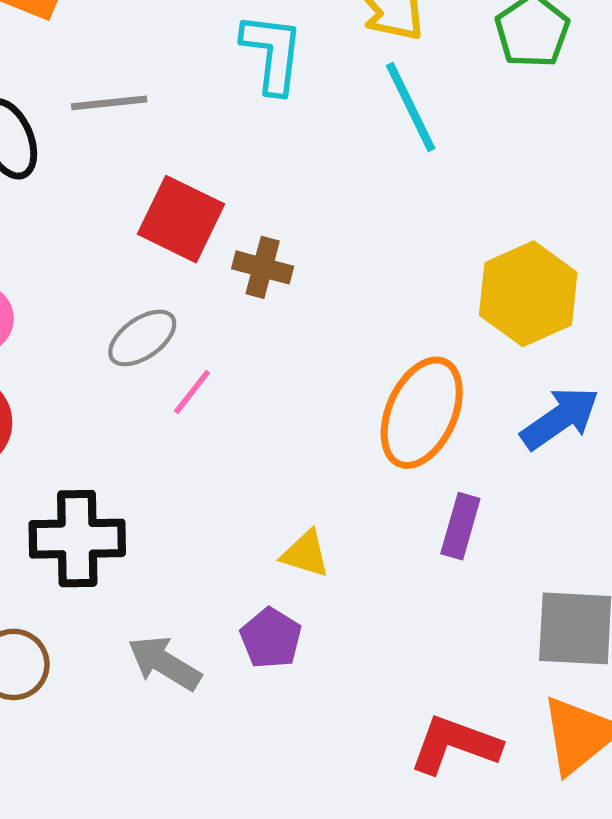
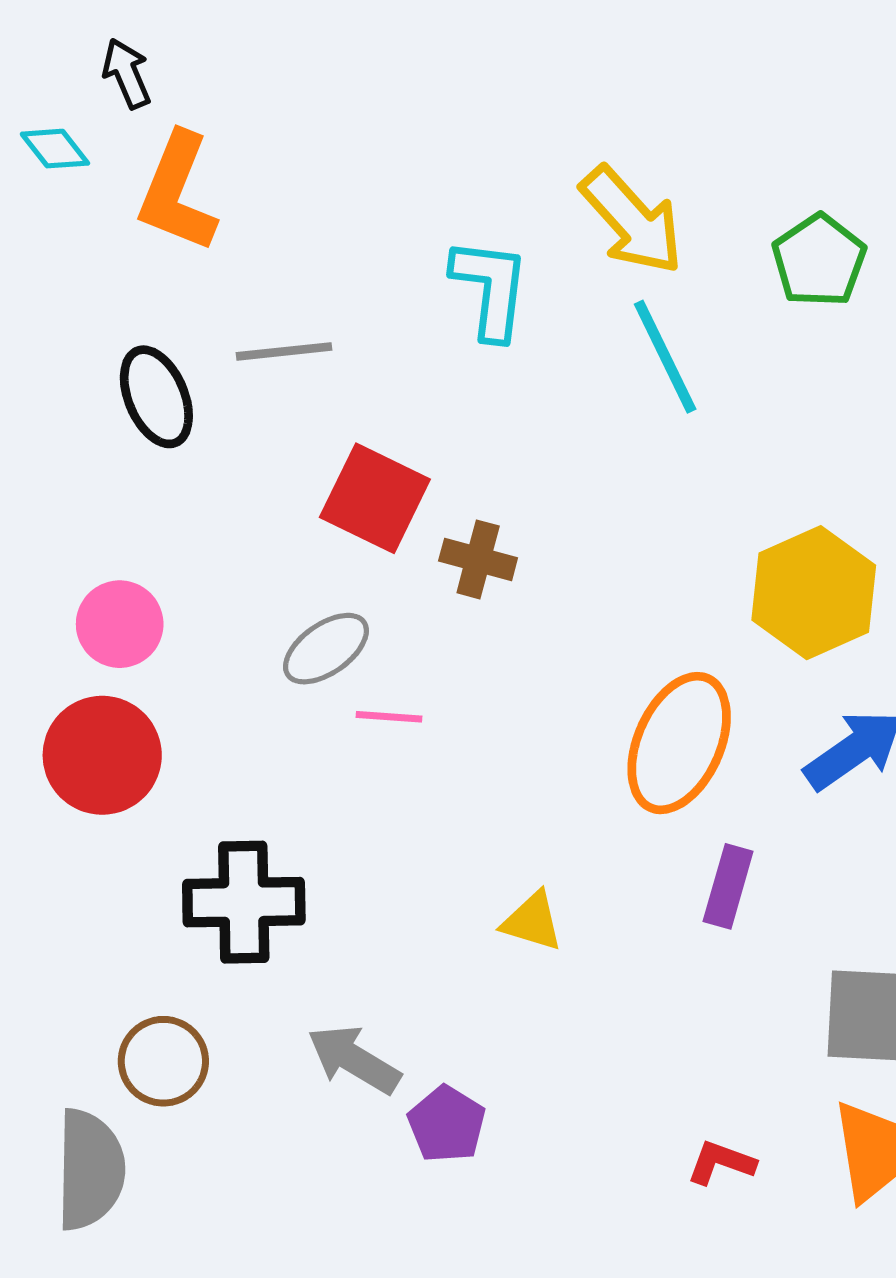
pink line: (192, 392) -> (389, 717), turned 56
purple pentagon: (271, 638) -> (447, 1124), moved
red L-shape: (455, 745) -> (721, 1163), size x0.6

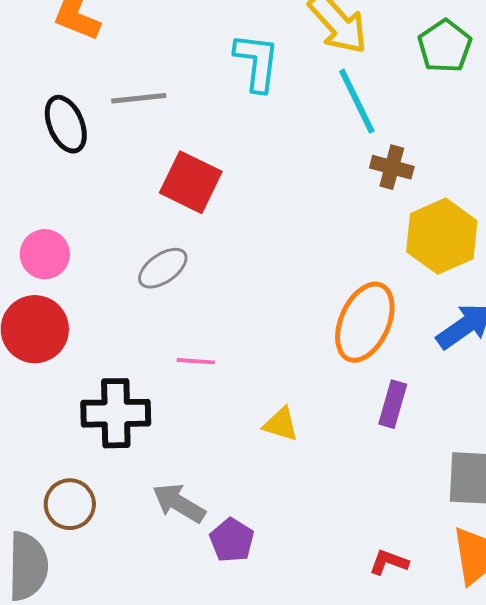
brown cross: (478, 559) -> (392, 167), moved
pink line: (389, 717) -> (196, 361), moved

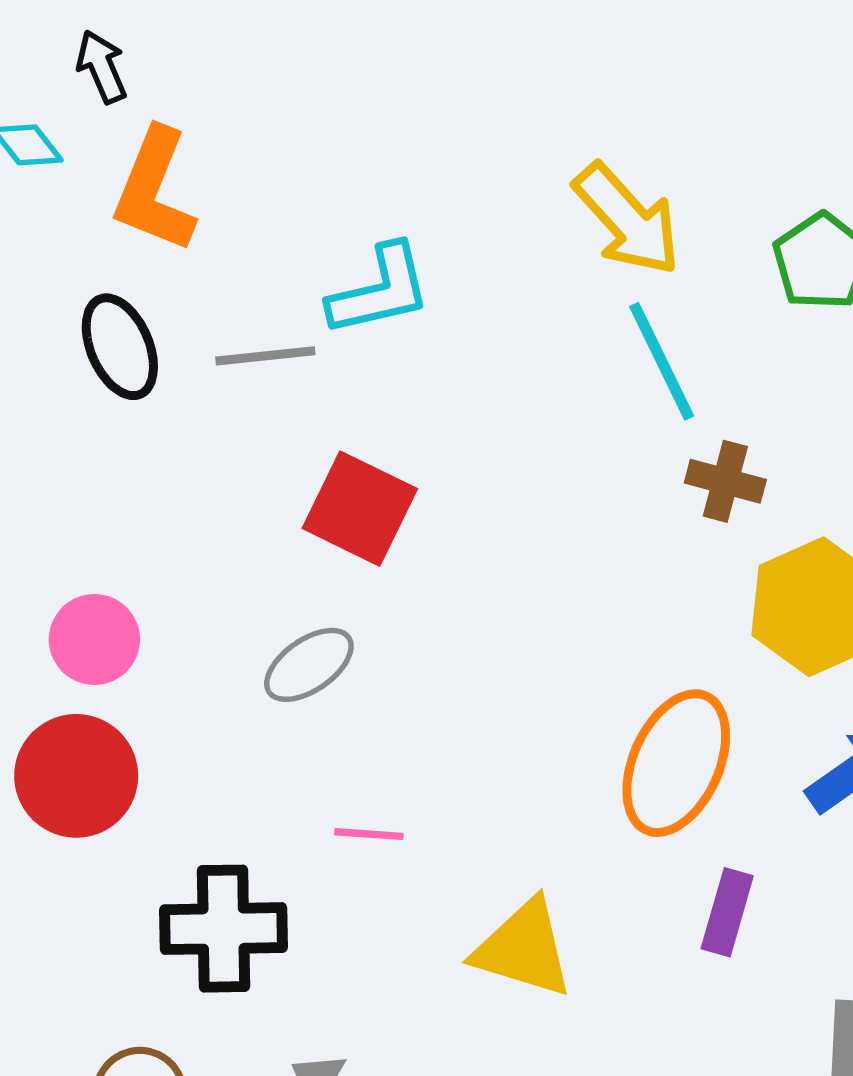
cyan L-shape: (257, 62) -> (380, 290), moved, turned 70
black ellipse: (66, 124) -> (120, 347), moved
yellow triangle: (281, 424) -> (524, 949), size x1.6

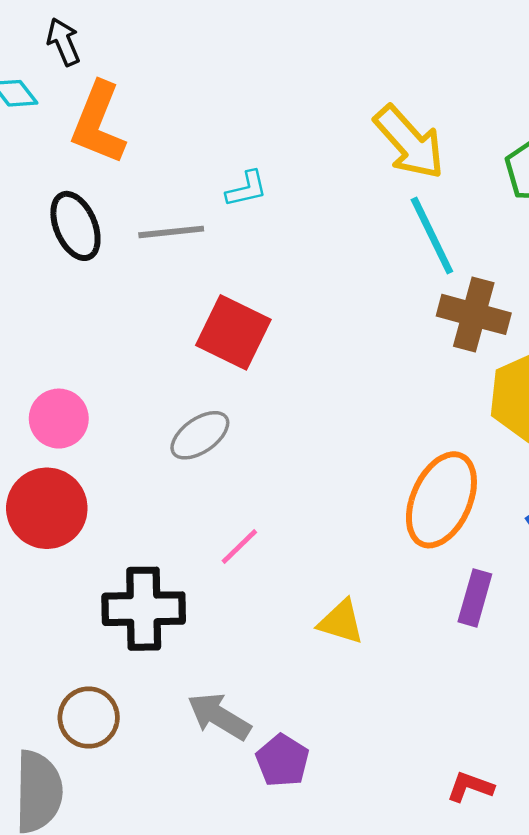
cyan L-shape: (380, 290) -> (247, 189), size x0.6
brown cross: (725, 481) -> (474, 314), size x1.4
pink line: (369, 834) -> (239, 547), turned -48
yellow triangle: (524, 949) -> (341, 622), size x0.7

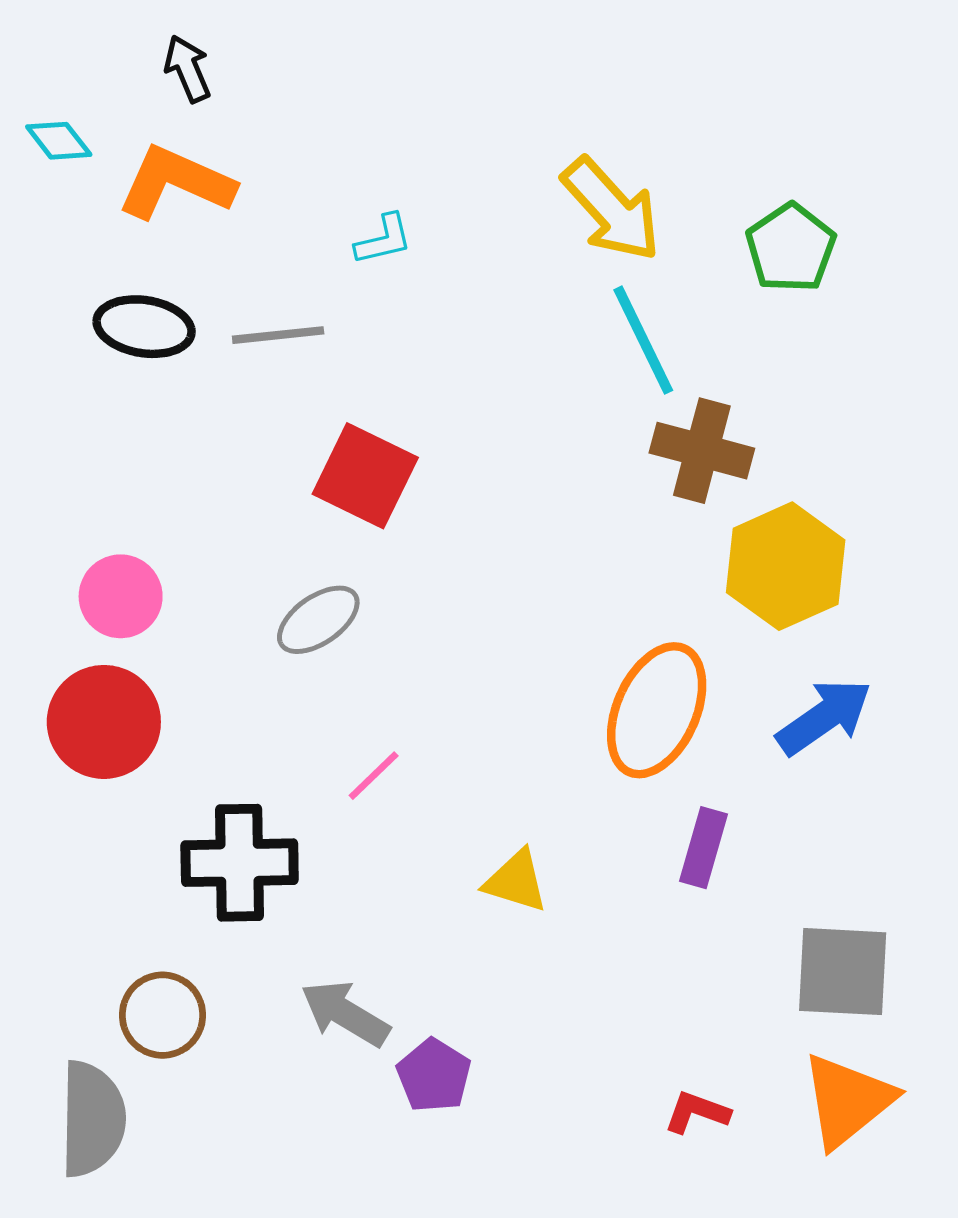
black arrow: (64, 42) -> (188, 69), moved
orange L-shape: (98, 123) -> (176, 183), turned 92
cyan L-shape: (247, 189) -> (384, 240), moved
black ellipse: (75, 226) -> (144, 327), turned -58

